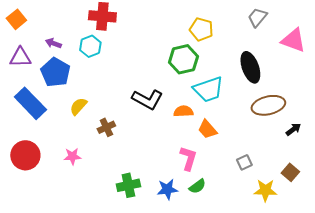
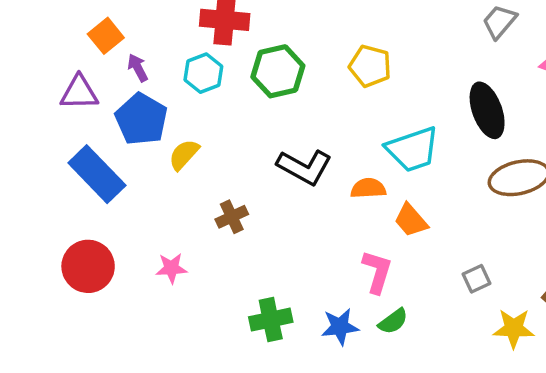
orange square: (16, 19) -> (106, 36), moved
yellow pentagon: (201, 29) -> (370, 66), moved
purple arrow: (53, 43) -> (138, 68), turned 42
green hexagon: (183, 59) -> (278, 71), moved
yellow semicircle: (78, 106) -> (184, 155), moved

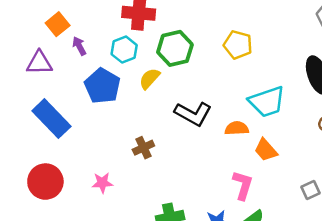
blue pentagon: (141, 119) -> (102, 86), moved
yellow semicircle: (184, 155) -> (150, 79), moved

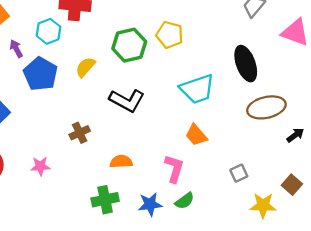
purple arrow: (79, 46) -> (16, 49), moved
green hexagon: (175, 48) -> (129, 45), moved
cyan hexagon: (124, 50) -> (49, 31), moved
orange semicircle: (237, 128) -> (121, 162), moved

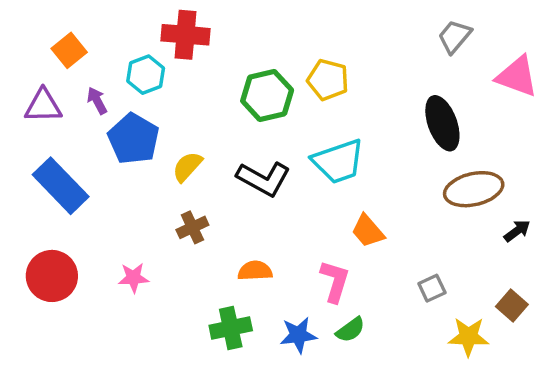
yellow semicircle: (85, 67) -> (187, 167), moved
cyan trapezoid: (197, 89) -> (338, 161), moved

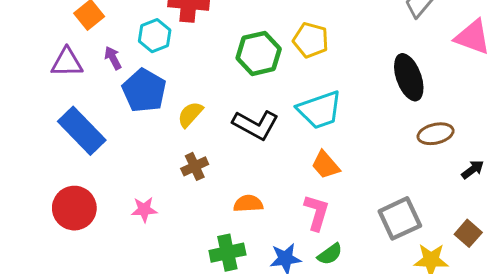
brown ellipse: (474, 189) -> (436, 134), size x0.7
orange trapezoid: (368, 231) -> (326, 165), moved
gray square: (432, 288) -> (400, 218), size x1.8

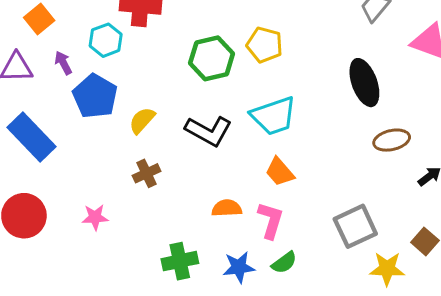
orange semicircle: (248, 204) -> (227, 208), moved

